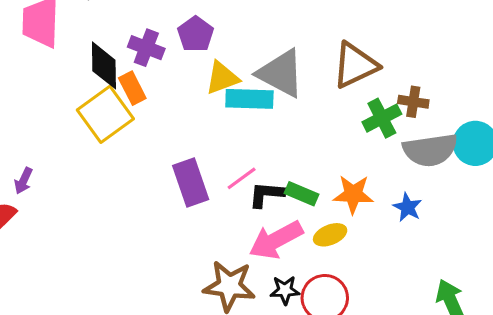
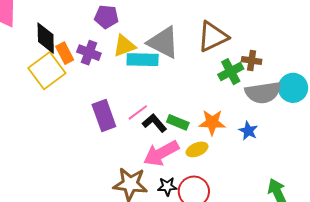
purple pentagon: (196, 34) -> (106, 17), turned -30
purple cross: (146, 48) -> (89, 53), moved
black L-shape: (266, 194) -> (154, 123), turned 45

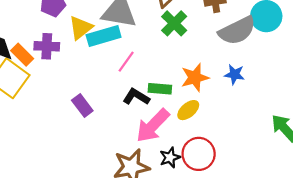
green cross: (231, 72) -> (174, 23), moved
pink line: (138, 112) -> (126, 62), moved
purple rectangle: (104, 116) -> (82, 106), size x0.7

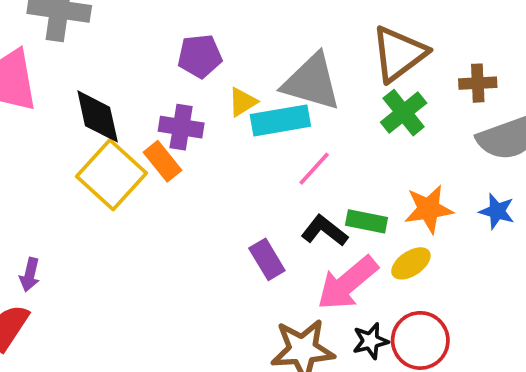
yellow triangle: (81, 28) -> (243, 102), size x0.7
orange rectangle: (22, 55) -> (162, 161), moved
purple rectangle: (82, 106) -> (267, 259), moved

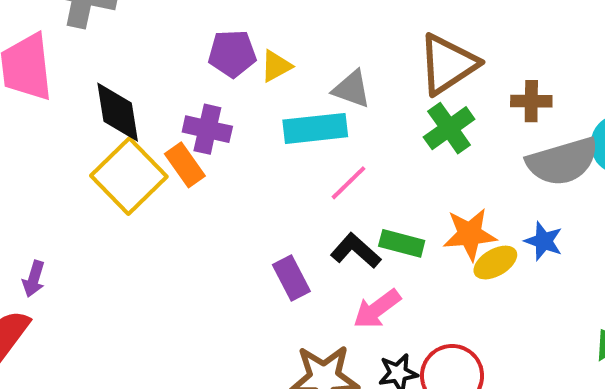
gray triangle: (312, 82) -> (352, 89), size x0.6
yellow triangle: (243, 102) -> (276, 66), moved
yellow ellipse: (411, 263) -> (495, 263), moved
pink arrow: (347, 283) -> (377, 309), size x0.7

